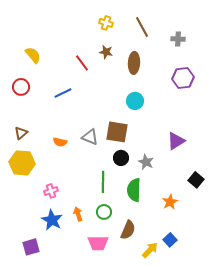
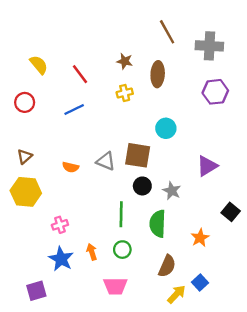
yellow cross: (106, 23) -> (125, 93), moved, turned -32
gray cross: (178, 39) -> (209, 46), size x1.6
red line: (82, 63) -> (80, 74), moved
cyan circle: (135, 101) -> (166, 128), moved
brown semicircle: (128, 230) -> (167, 266), moved

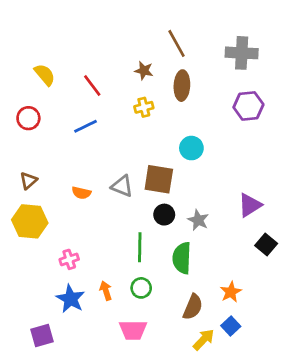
brown line: (167, 32) -> (176, 43), moved
purple triangle: (207, 166) -> (250, 205), moved
orange star: (200, 238) -> (231, 292), moved

